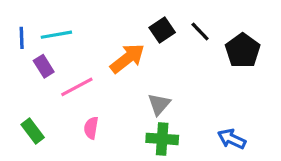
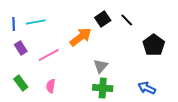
black pentagon: (243, 50) -> (154, 45), moved
purple rectangle: (44, 66) -> (21, 48), moved
pink semicircle: (91, 128) -> (51, 86), moved

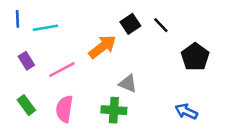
blue line: (14, 24) -> (17, 19), moved
gray triangle: (101, 66) -> (128, 84), turned -49
pink semicircle: (51, 86) -> (64, 109), size x1.5
green cross: (103, 88) -> (114, 110), moved

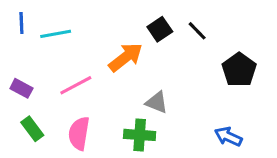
purple rectangle: (26, 61) -> (21, 88), moved, turned -30

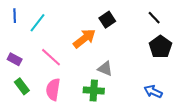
black line: (197, 31) -> (154, 18), moved
cyan line: (56, 34) -> (37, 23), turned -42
pink line: (76, 85) -> (51, 57), turned 70

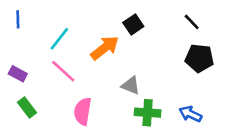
cyan line: (37, 23) -> (59, 39), moved
black pentagon: (160, 47) -> (199, 58), turned -30
pink semicircle: (53, 89) -> (83, 111), moved
green cross: (94, 90) -> (148, 113), moved

